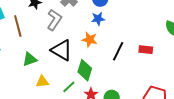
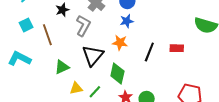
black triangle: (62, 50) -> (93, 55), turned 45
green line: (69, 87) -> (95, 92), moved

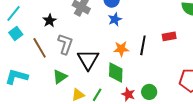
cyan square: (26, 25) -> (16, 33), moved
gray L-shape: (83, 26) -> (65, 44), moved
orange star: (120, 43) -> (121, 49), moved

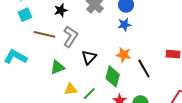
black line: (143, 45) -> (144, 68), moved, turned -54
brown line: (40, 48) -> (44, 34), turned -60
black triangle: (88, 60) -> (89, 57), size x0.7

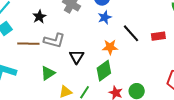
gray L-shape: (70, 37) -> (54, 40), turned 85
black line: (144, 68) -> (131, 33), moved
green diamond: (113, 76) -> (104, 71), turned 50

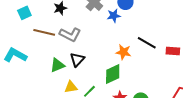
blue star: (105, 17) -> (114, 16), moved
black line: (131, 33) -> (147, 43), turned -30
black triangle: (77, 57) -> (77, 60), moved

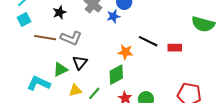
cyan L-shape: (15, 55) -> (39, 83), moved

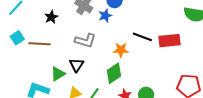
cyan square: (24, 19) -> (17, 38), moved
gray L-shape: (71, 38) -> (85, 41), moved
red rectangle: (175, 48) -> (170, 41), size x1.5

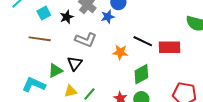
black star: (51, 17) -> (67, 17), moved
cyan square: (17, 38) -> (44, 13), moved
green diamond: (114, 73) -> (141, 74), moved

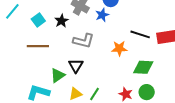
green diamond: (141, 74) -> (143, 67), turned 40

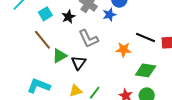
gray L-shape: (83, 41) -> (88, 39), turned 45
brown line: (38, 46) -> (42, 40), turned 45
green triangle: (58, 75) -> (60, 56), moved

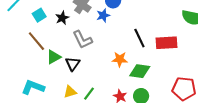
black line: (145, 37) -> (139, 38), turned 42
orange star: (124, 50) -> (120, 59), moved

